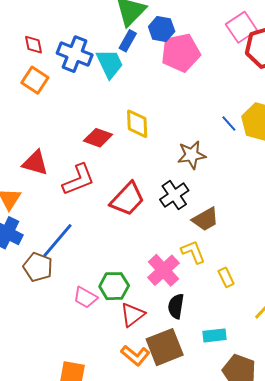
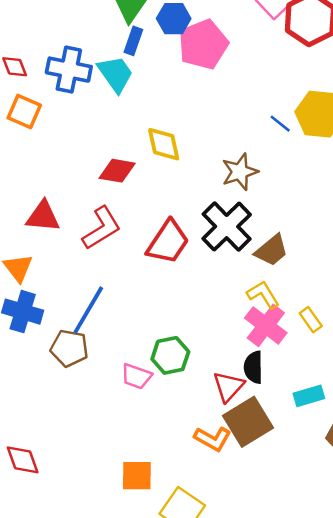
black cross: (174, 195) -> (227, 227), size x1.4
pink cross: (163, 270) -> (266, 325), moved
red triangle: (133, 315) -> (228, 386), moved

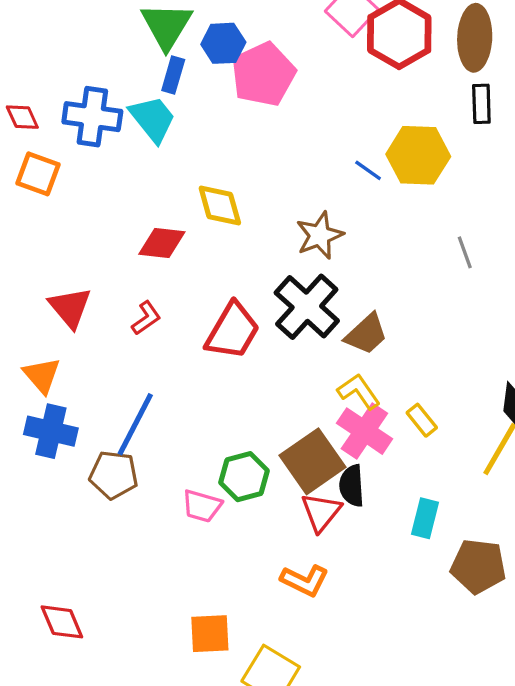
red triangle: (43, 216) -> (70, 307), turned 48
red L-shape: (102, 228) -> (146, 318), size x0.6
cyan rectangle: (309, 396) -> (425, 518), turned -56
brown square: (248, 422) -> (313, 461), moved

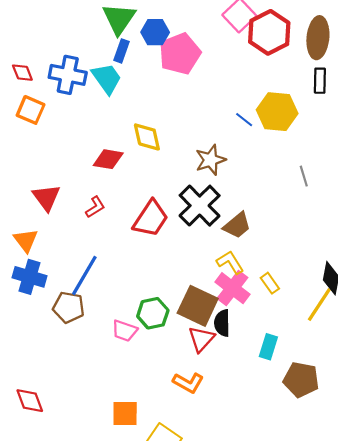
brown square: (313, 461) -> (198, 306), turned -33

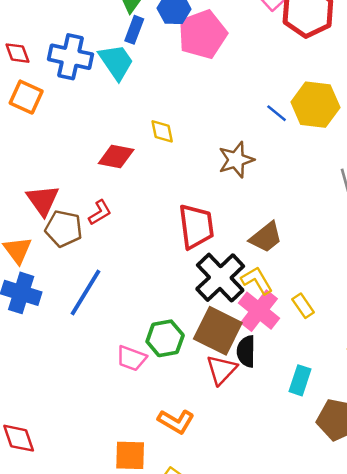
yellow diamond: (147, 137) -> (162, 131), size x0.7
black cross: (200, 206) -> (220, 278), moved
red trapezoid: (151, 219) -> (196, 226), moved, turned -42
brown pentagon: (69, 307) -> (64, 229), moved
orange L-shape: (188, 383) -> (176, 421), moved

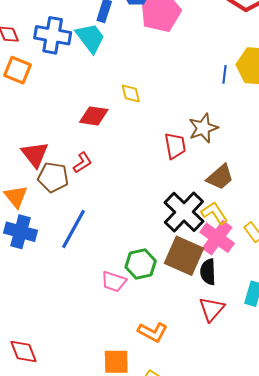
blue line: (277, 113) -> (224, 74), turned 60
brown star: (236, 160) -> (203, 128), moved
red trapezoid: (196, 226) -> (175, 146), moved, size x0.7
red triangle: (221, 370) -> (212, 309), moved

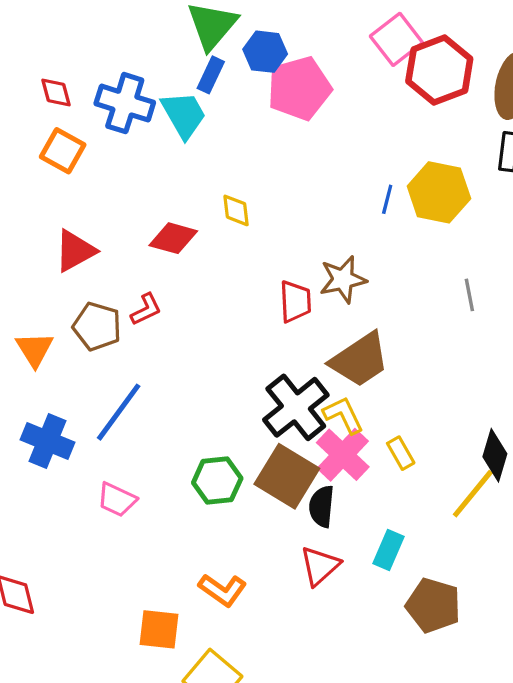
red triangle: (35, 154) -> (75, 251), moved, turned 32
brown trapezoid: (220, 177) -> (360, 360), size x1.4
blue cross: (20, 232) -> (47, 441), moved
pink trapezoid: (114, 282) -> (117, 500), moved

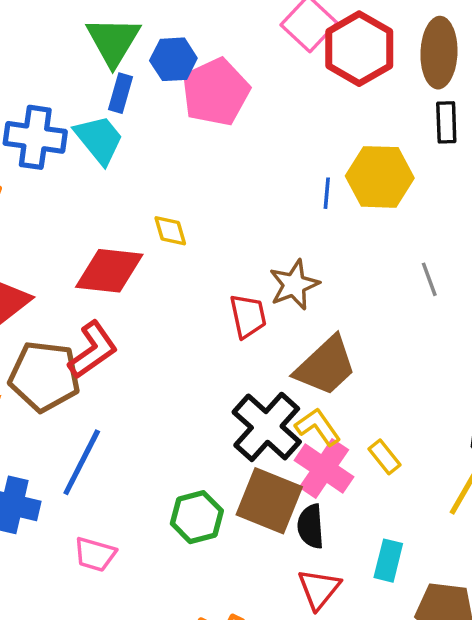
red diamond: (173, 238) -> (109, 271), size x1.4
red L-shape: (146, 309) -> (93, 350), size x1.6
brown pentagon: (97, 326) -> (44, 376), size x1.4

